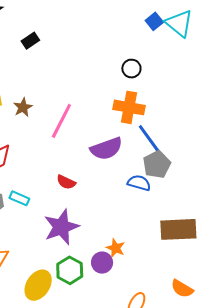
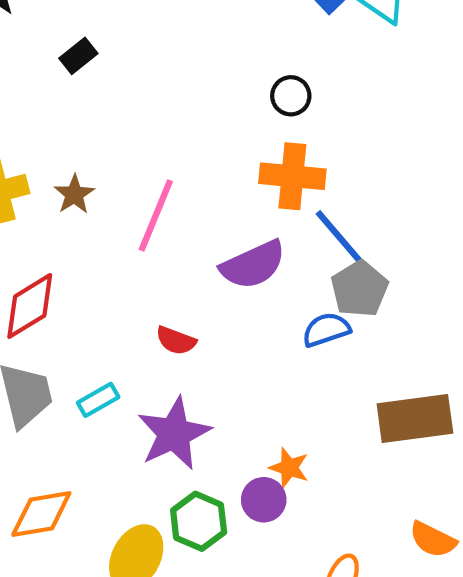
blue semicircle: (139, 183) -> (326, 330), turned -30
cyan rectangle: (19, 198) -> (98, 400), moved, turned -48

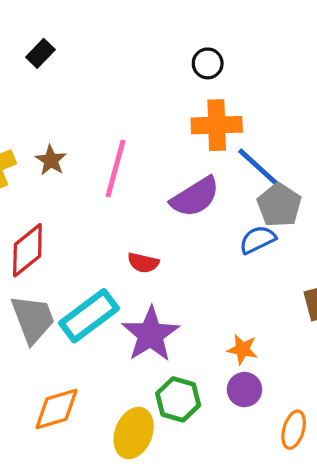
cyan rectangle: (98, 400) -> (89, 316), size x1.8
purple circle: (264, 500) -> (245, 390), moved

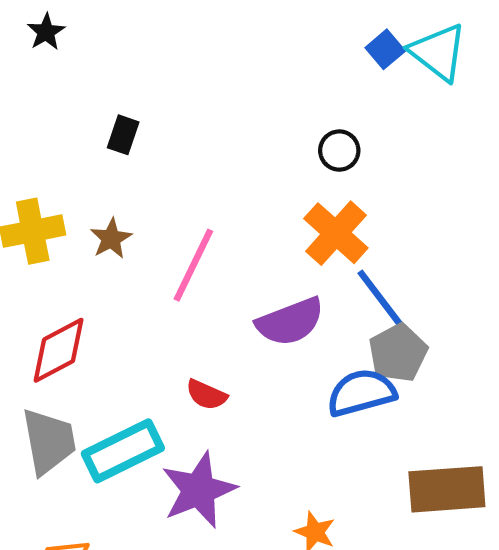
black rectangle: (40, 53) -> (123, 135), moved, turned -36
orange cross: (217, 125) -> (336, 233), turned 33
blue semicircle: (258, 240) -> (361, 393), size x1.4

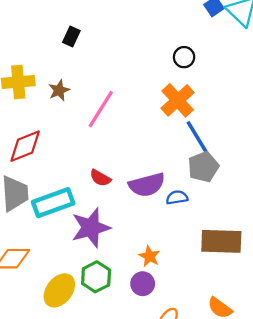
purple semicircle: (290, 322) -> (147, 185), moved
blue semicircle: (361, 393) -> (177, 198), moved, size x0.6

